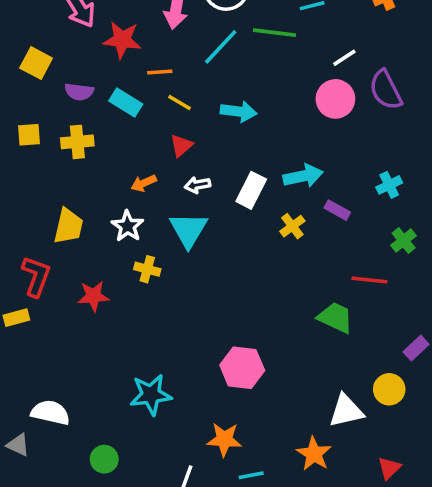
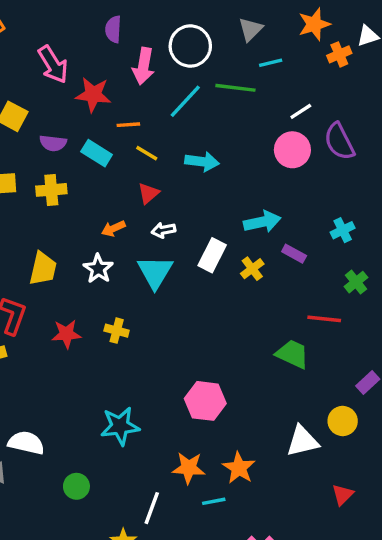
white rectangle: (251, 190) -> (212, 255), moved
yellow cross: (147, 269) -> (117, 331), moved
orange star: (314, 454) -> (239, 468), moved

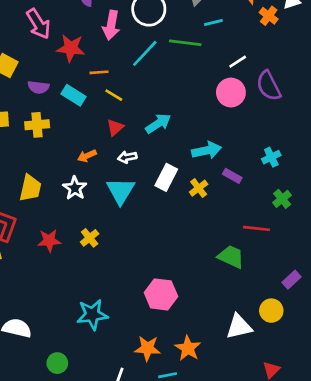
orange cross: (339, 54) -> (269, 16), turned -30
cyan arrow: (202, 162) -> (158, 123), moved, turned -40
yellow cross: (117, 331) -> (90, 238), turned 36

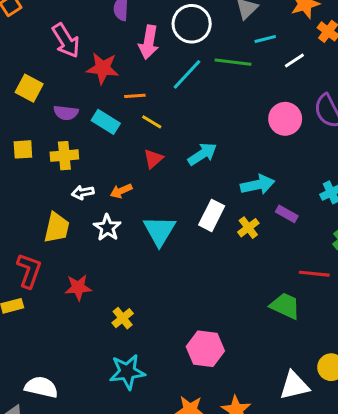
white line: (238, 62) -> (294, 61), moved
white arrow: (127, 157) -> (83, 192), moved
yellow cross: (90, 238) -> (123, 318), moved

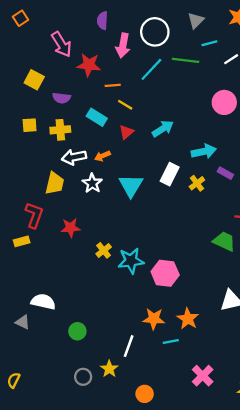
cyan rectangle: (106, 122) -> (97, 117), moved
white arrow: (83, 192) -> (74, 157), size x1.5
cyan star: (127, 372) -> (131, 261), moved

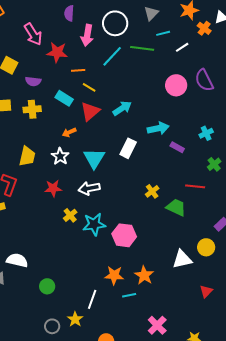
red triangle: (126, 132) -> (90, 111), size x1.5
white arrow: (74, 157) -> (89, 188), moved
yellow cross: (197, 183) -> (152, 191), moved
red star: (71, 228) -> (53, 188), moved

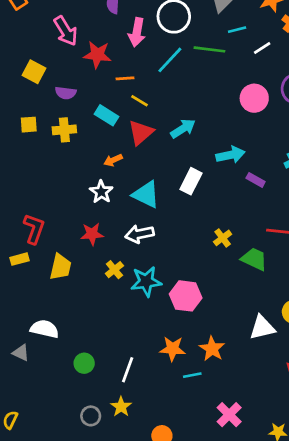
yellow trapezoid: (27, 156) -> (60, 267), moved
cyan triangle: (94, 158) -> (146, 194), turned -35
white line: (92, 299) -> (128, 370), moved

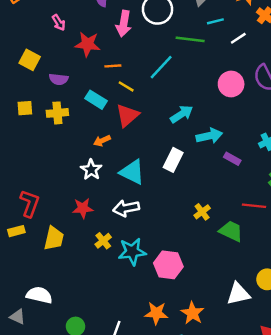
pink arrow: (66, 31) -> (59, 23), size x0.6
cyan line: (170, 60) -> (161, 67), moved
cyan arrow: (183, 129) -> (182, 114), moved

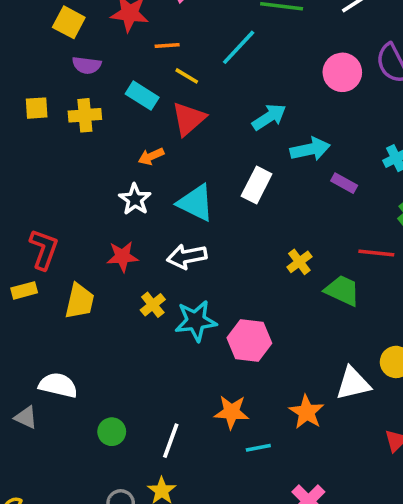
yellow square: (30, 60) -> (69, 22), moved
orange star: (192, 313) -> (307, 412), moved

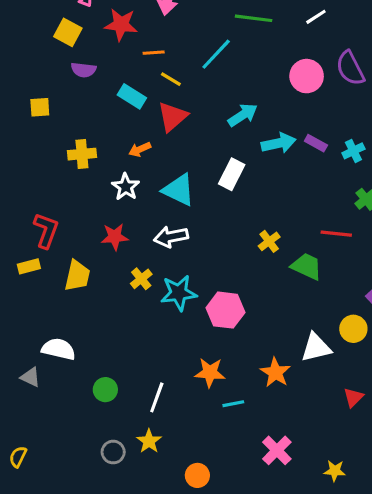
yellow cross: (85, 115) -> (82, 154), moved
purple rectangle: (344, 183) -> (316, 143), moved

